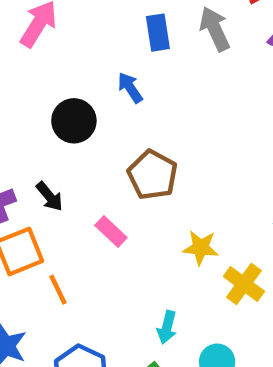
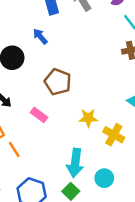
cyan arrow: (167, 327) -> (75, 163), size x1.6

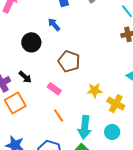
orange line: (14, 150) -> (59, 115), moved
cyan circle: (104, 178) -> (112, 132), moved

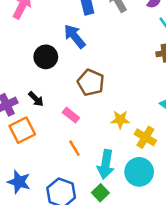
blue arrow: (54, 24) -> (75, 36), size x1.5
cyan circle: (112, 132) -> (139, 172), size x1.5

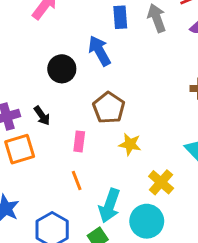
pink rectangle: (71, 115) -> (79, 141), turned 49
yellow star: (120, 120) -> (130, 144), moved

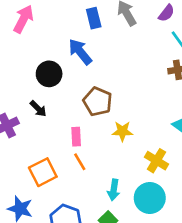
black arrow: (42, 116) -> (38, 109), moved
orange square: (20, 149) -> (43, 172), moved
orange line: (77, 181) -> (80, 162), moved
cyan arrow: (110, 206) -> (114, 190), size x0.7

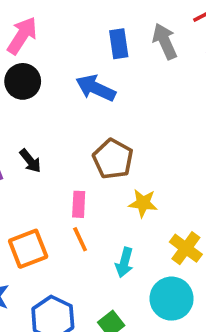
blue arrow: (80, 52) -> (96, 88), turned -32
black circle: (49, 74) -> (23, 81), moved
cyan arrow: (114, 190) -> (124, 262), moved

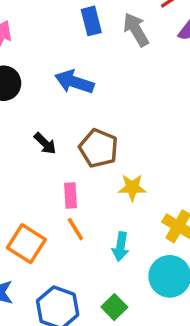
blue rectangle: (119, 44) -> (91, 21), moved
black arrow: (30, 161) -> (45, 143), moved
orange square: (28, 249) -> (26, 244), turned -30

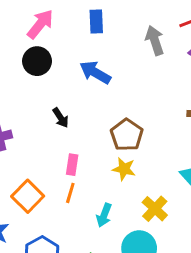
blue rectangle: (91, 21) -> (96, 22), moved
brown pentagon: (99, 148) -> (127, 135), moved
orange line: (75, 229) -> (70, 193), turned 36

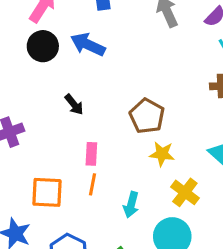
blue arrow: (95, 72) -> (88, 44), moved
yellow star: (124, 169) -> (162, 154), moved
orange square: (28, 196) -> (47, 192), turned -36

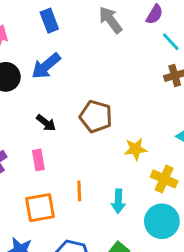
blue arrow: (88, 44) -> (46, 66), turned -52
brown pentagon: (147, 116) -> (96, 116), moved
pink rectangle: (91, 154) -> (38, 160), moved

